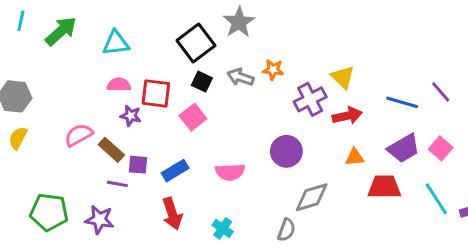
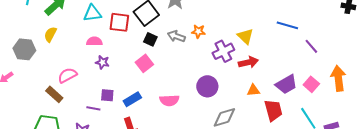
red square: (156, 93) -> (119, 22), moved
blue line: (402, 102) -> (287, 25), moved
yellow semicircle: (18, 138) -> (50, 34), moved
brown rectangle: (111, 150) -> (54, 94), moved
red trapezoid: (384, 187) -> (273, 110), turned 75

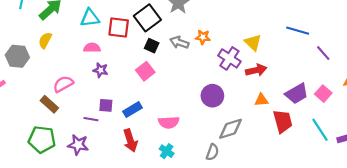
purple cross: (223, 51) -> (229, 58), turned -30
pink semicircle: (169, 100) -> (169, 122), moved

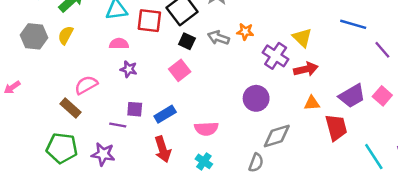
gray hexagon: (17, 56) -> (34, 36), moved
cyan line: (320, 130) -> (374, 157), moved

